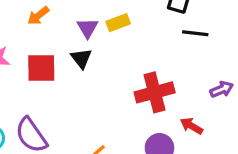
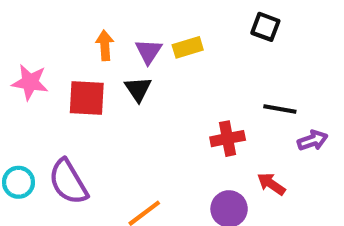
orange arrow: (38, 16) -> (105, 45), moved, turned 120
black line: (195, 33) -> (280, 109), moved
red cross: (155, 92) -> (228, 139), size x0.7

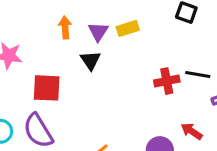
red square: (87, 98) -> (47, 88), moved
red cross: (228, 139) -> (167, 81), moved

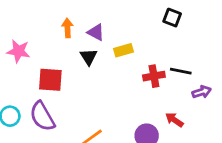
yellow rectangle: (128, 28) -> (123, 50), moved
purple triangle: (98, 32) -> (96, 32), turned -36

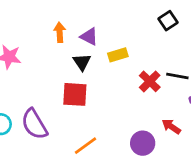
black square: (172, 18) -> (168, 21), turned 36
red cross: (154, 76) -> (150, 81), turned -35
red square: (50, 80) -> (75, 94), moved

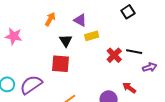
orange arrow: (60, 32) -> (50, 19), turned 32
purple triangle: (89, 37) -> (80, 20), moved
purple semicircle: (34, 124) -> (31, 85), turned 85

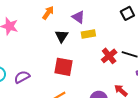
red square: (60, 64) -> (63, 67), moved
purple semicircle: (31, 85) -> (22, 77), size x0.7

